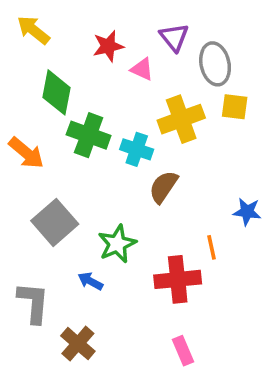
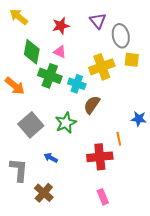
pink triangle: (142, 69) -> (60, 52), moved
green star: (117, 244) -> (66, 123), moved

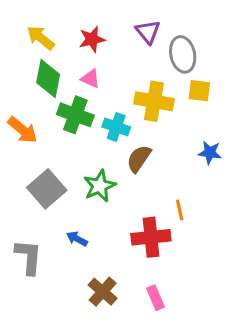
yellow arrow: (19, 17) -> (41, 38), moved
yellow cross: (102, 67) -> (154, 101), turned 30
blue star: (139, 119) -> (210, 153), moved
brown cross: (44, 193) -> (103, 292), moved

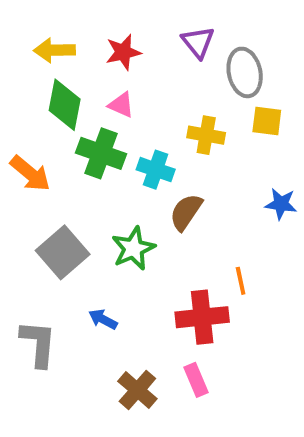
yellow arrow: (41, 38) -> (54, 50), turned -40
yellow cross: (154, 101) -> (206, 135), size x0.7
pink rectangle: (155, 298) -> (196, 380), moved

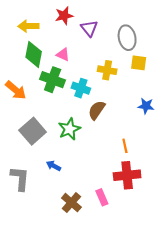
purple triangle: (198, 42) -> (89, 28), moved
red star: (123, 52) -> (64, 16), moved
red cross: (202, 317) -> (127, 175), moved

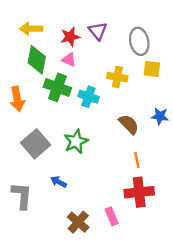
red star: (64, 16) -> (70, 37), moved
orange arrow: (16, 90) -> (17, 99), turned 40
brown semicircle: (97, 110) -> (129, 124), moved, turned 102

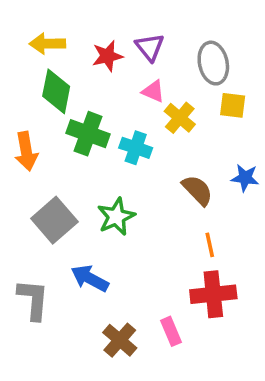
pink triangle: (69, 60) -> (153, 91), moved
yellow cross: (117, 77) -> (180, 118), turned 30
blue arrow: (59, 182) -> (90, 278), size x1.5

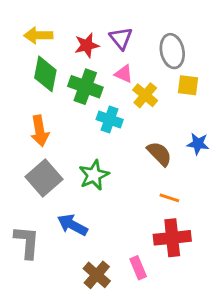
green cross: (88, 134) -> (85, 87), moved
orange arrow: (26, 151) -> (40, 131), moved
orange line: (210, 245) -> (169, 198), turned -60

